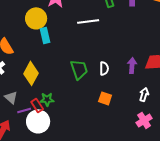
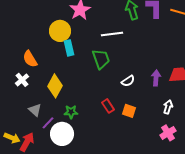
white semicircle: (104, 68) -> (128, 81), turned 56
green trapezoid: (79, 69) -> (101, 59), moved
red rectangle: (37, 105) -> (108, 106), moved
purple line: (24, 110) -> (48, 123), turned -32

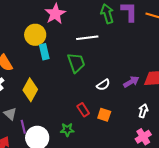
purple arrow: (156, 78) -> (131, 82), turned 56
green star: (71, 112) -> (67, 130), moved
purple line: (48, 123) -> (23, 127), turned -56

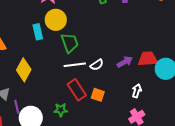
yellow circle: (35, 35) -> (56, 20), moved
white line: (87, 38) -> (75, 65), moved
red rectangle: (83, 110) -> (77, 90), size x1.5

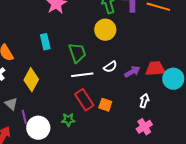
yellow circle: (56, 20) -> (105, 30), moved
white semicircle: (97, 65) -> (110, 67), moved

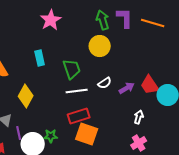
red trapezoid: (155, 69) -> (150, 85), turned -120
red rectangle: (84, 100) -> (79, 116), turned -75
orange square: (105, 105) -> (87, 134), moved, size x1.6
green star: (68, 120) -> (51, 136), moved

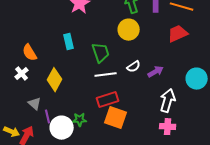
red trapezoid: (150, 85) -> (178, 34), moved, turned 100
white arrow: (139, 117) -> (168, 101), size x1.6
pink cross: (139, 143) -> (168, 127), turned 35

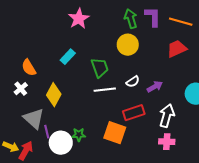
cyan rectangle: (69, 42) -> (68, 57), turned 56
red rectangle: (108, 100) -> (134, 113), moved
gray triangle: (35, 104) -> (34, 119), size x1.6

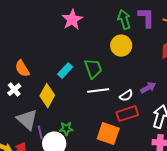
cyan rectangle: (68, 57) -> (65, 71), moved
white semicircle: (133, 82) -> (126, 96), moved
green star: (79, 135) -> (66, 129), moved

